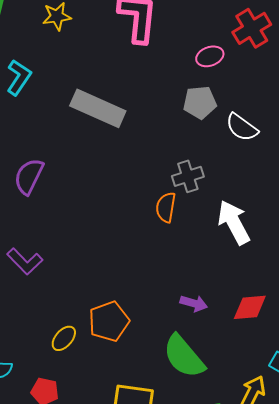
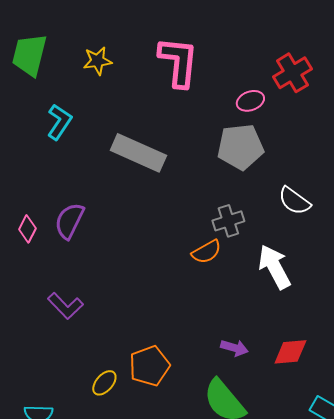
gray pentagon: (200, 102) -> (240, 147), size x1.4
white semicircle: (242, 127) -> (294, 201), moved
orange semicircle: (166, 207) -> (206, 252), turned -128

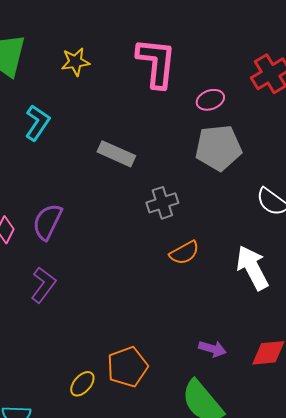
pink ellipse: (250, 101) -> (210, 100), moved
gray rectangle: (138, 153) -> (116, 154), size x0.7
gray cross: (228, 221) -> (162, 203), moved
purple L-shape: (65, 306) -> (43, 285), moved, turned -99

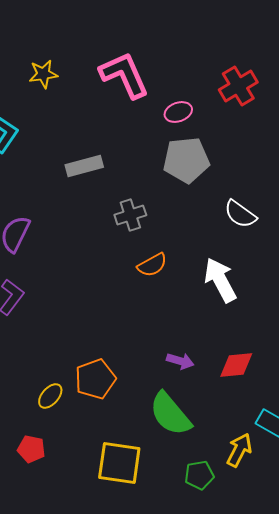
pink L-shape: (156, 63) -> (124, 75), turned -30
gray rectangle: (116, 154) -> (84, 166), turned -39

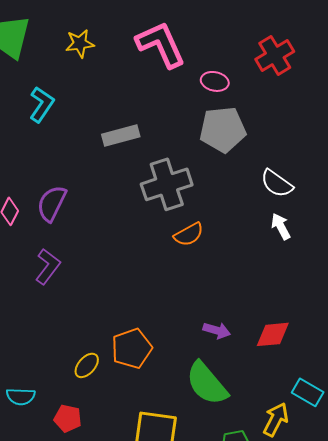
pink ellipse: (178, 112) -> (215, 81), turned 32
gray cross: (130, 215) -> (167, 184), size x1.6
white arrow: (220, 280) -> (281, 226), moved, size x0.6

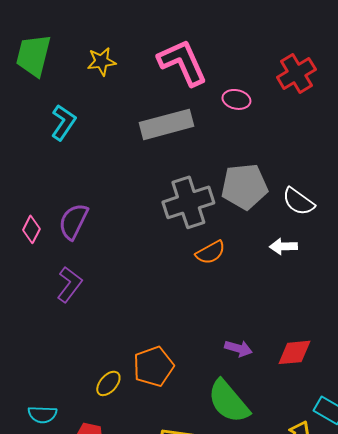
gray pentagon: (223, 129) -> (244, 186), moved
gray rectangle: (121, 135) -> (166, 124), moved, size x1.4
white arrow: (281, 226) -> (283, 246), moved, turned -64

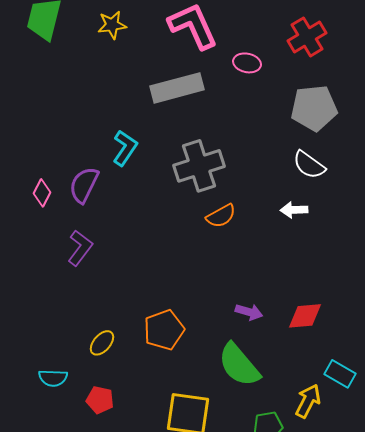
cyan L-shape: (63, 122) -> (125, 148), moved
gray pentagon: (244, 186) -> (314, 108), moved
yellow ellipse: (108, 383) -> (102, 343), moved

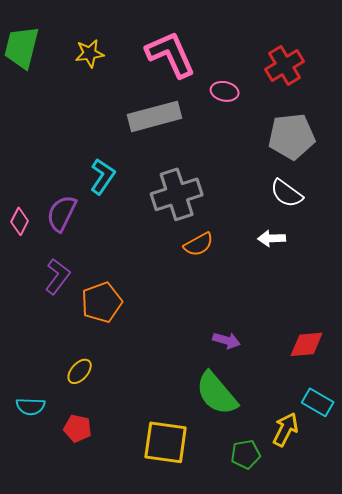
red diamond: (305, 316) -> (307, 344), moved
orange pentagon: (164, 330) -> (102, 302), moved

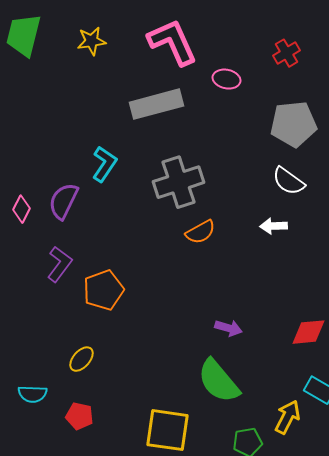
red cross: (285, 65) -> (286, 53), size x0.7

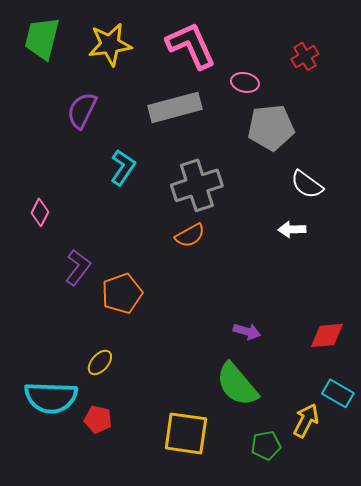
yellow star: (92, 41) -> (110, 44), size x1.5
gray pentagon: (294, 124) -> (271, 127), moved
purple semicircle: (64, 201) -> (82, 110), moved
orange semicircle: (200, 232) -> (190, 235), moved
cyan semicircle: (32, 394) -> (51, 397), size x1.8

